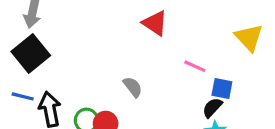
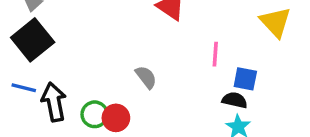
pink line: (195, 66) -> (215, 54), turned 70
black semicircle: (212, 108) -> (235, 100), turned 60

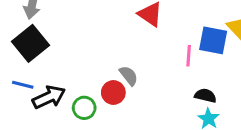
blue square: (245, 79) -> (213, 40), moved, size x1.4
black arrow: (54, 102) -> (49, 97), turned 76
red circle: (116, 118) -> (113, 93), moved

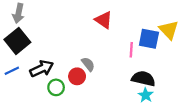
blue line: (23, 85) -> (12, 71), turned -40
black semicircle: (205, 96) -> (143, 79), size x1.5
black arrow: (49, 97) -> (42, 69), moved

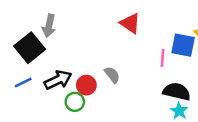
gray arrow: (18, 13) -> (49, 26), moved
red circle: (77, 76) -> (86, 85), moved

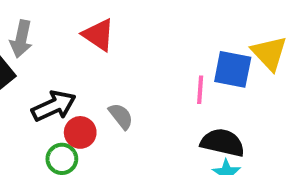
red triangle: (130, 23) -> (99, 35), moved
black arrow: (58, 80) -> (54, 106), moved

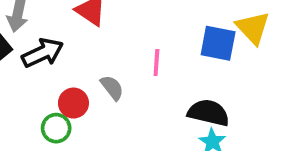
pink line: (200, 90) -> (156, 63), moved
black arrow: (54, 106) -> (43, 53), moved

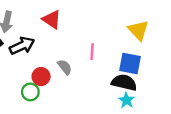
yellow triangle: (253, 28) -> (138, 30), moved
blue square: (218, 43) -> (130, 63), moved

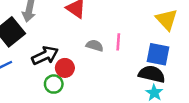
black arrow: (22, 46) -> (45, 56), moved
gray semicircle: (65, 67) -> (95, 46), moved, turned -35

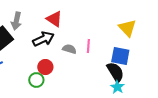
black arrow: (45, 56) -> (43, 39), moved
black semicircle: (152, 74) -> (115, 72), turned 45

